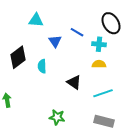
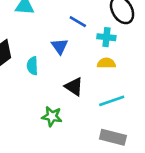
blue triangle: (55, 41) -> (60, 46), moved
green star: (57, 117) -> (52, 116), moved

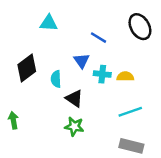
cyan cross: (106, 37) -> (102, 74), moved
black triangle: (74, 87) -> (74, 98), moved

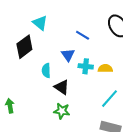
cyan triangle: (49, 23) -> (40, 23), turned 35
black diamond: (27, 68) -> (24, 47), moved
cyan line: (130, 112) -> (109, 99), turned -30

